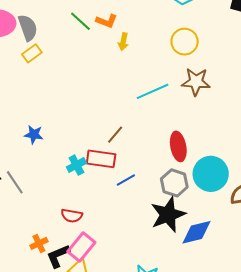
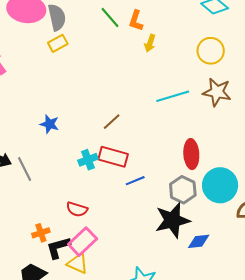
orange L-shape: (107, 21) -> (136, 21), turned 80
brown line: (115, 135) -> (112, 122), moved
blue diamond: (197, 232) -> (199, 241), size x0.7

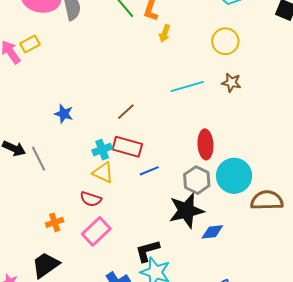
yellow rectangle: (58, 43) -> (30, 44), moved
brown star: (217, 92) -> (231, 83), size x0.7
black L-shape: (58, 248) -> (147, 251), moved
yellow triangle: (78, 263) -> (103, 173), moved

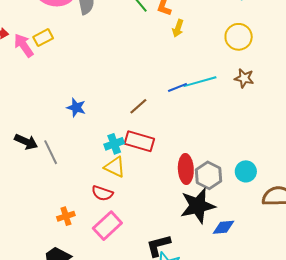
red ellipse: (205, 144) -> (186, 169), moved
blue line: (149, 171) -> (178, 87), moved
cyan circle: (234, 176) -> (246, 171), size x0.6

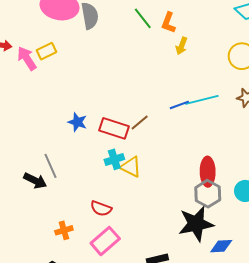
red rectangle: (139, 141) -> (114, 128), moved
black arrow: (26, 142) -> (35, 181), moved
yellow triangle: (115, 167) -> (131, 167), moved
red ellipse: (186, 169) -> (208, 172), moved

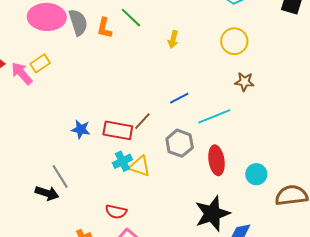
orange L-shape: (168, 23) -> (104, 28), moved
cyan line: (202, 100) -> (214, 116), moved
gray hexagon: (208, 194) -> (180, 143), moved

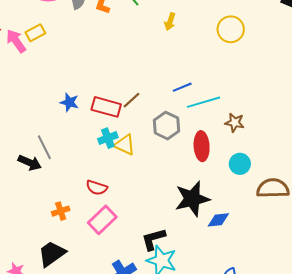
brown star: (244, 82) -> (235, 123), moved
blue line: (179, 98) -> (182, 87), moved

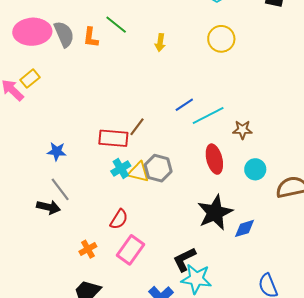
blue star: (69, 102) -> (57, 151), moved
gray hexagon: (166, 126) -> (158, 168), moved
red semicircle: (97, 188) -> (119, 219), turned -65

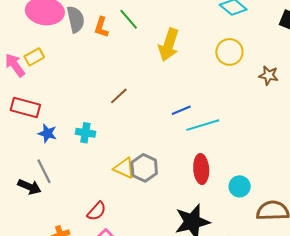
yellow arrow: (160, 43) -> (169, 45), size x1.8
brown line: (137, 127) -> (119, 96), moved
brown star: (242, 130) -> (269, 75), moved
red rectangle: (113, 138) -> (25, 108), moved
cyan cross: (121, 168) -> (85, 133), moved, turned 30

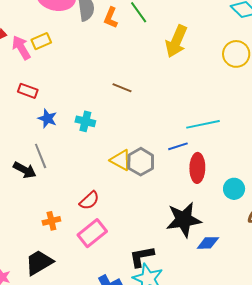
brown line: (119, 96) -> (122, 88), turned 60
red rectangle: (25, 108) -> (28, 91), size x0.7
blue line: (181, 110) -> (178, 146), moved

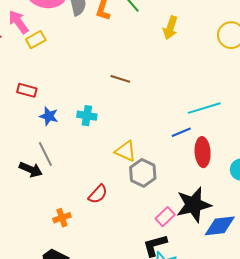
yellow arrow: (176, 41) -> (170, 28), size x0.7
pink arrow: (21, 48) -> (18, 22), moved
gray hexagon: (141, 162) -> (143, 173), moved
pink rectangle: (92, 233) -> (165, 217), moved, size x0.7
blue diamond: (208, 243) -> (220, 226), size x1.4

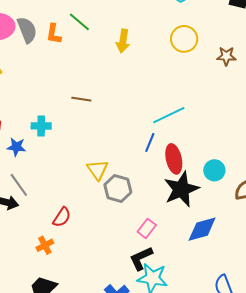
cyan cross: (87, 116) -> (41, 126), moved
blue line: (181, 132) -> (150, 143), turned -36
yellow triangle: (126, 151) -> (98, 170), turned 40
red semicircle: (98, 194) -> (62, 217), moved
black star: (194, 205) -> (181, 189), moved

